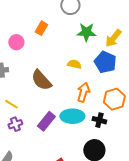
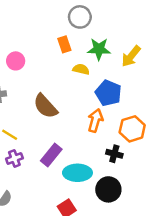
orange rectangle: (41, 28) -> (64, 44), moved, turned -48
blue pentagon: (105, 62) -> (108, 93), moved
yellow semicircle: (74, 64) -> (81, 69), moved
cyan ellipse: (72, 116) -> (77, 173), moved

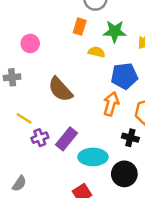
orange rectangle: (64, 44) -> (80, 27), turned 35
blue pentagon: (108, 93) -> (124, 76), turned -30
purple cross: (14, 159) -> (40, 138), moved

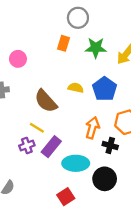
yellow semicircle: (97, 52) -> (76, 88), moved
blue pentagon: (124, 76) -> (105, 89), turned -30
orange arrow: (111, 104) -> (92, 128), moved
yellow line: (24, 118) -> (37, 128), moved

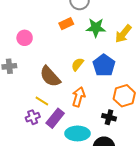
orange rectangle: (64, 43) -> (66, 24), turned 48
yellow semicircle: (76, 88) -> (77, 64), turned -64
orange arrow: (92, 128) -> (79, 97), moved

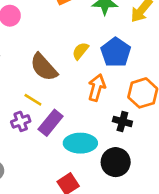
orange arrow: (79, 97) -> (97, 88), moved

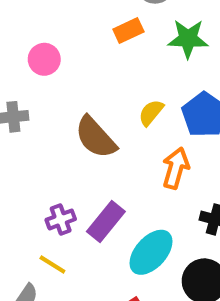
yellow line: (33, 100) -> (52, 265), moved
cyan ellipse: (80, 143) -> (151, 252), turned -48

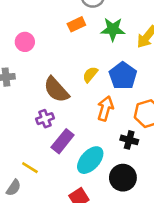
purple cross: (61, 219) -> (45, 119), moved

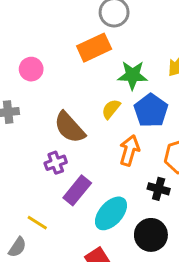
orange rectangle: (76, 24) -> (94, 48), size x1.5
green star: (113, 29) -> (132, 75), moved

